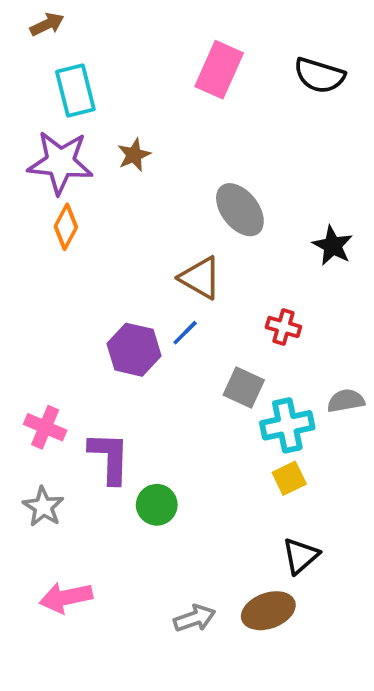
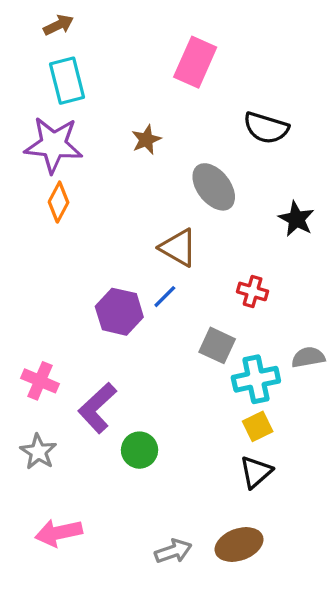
brown arrow: (47, 24) -> (59, 25), moved
black semicircle: (319, 75) -> (266, 128), moved
brown star: (134, 155) -> (146, 140), moved
purple L-shape: (109, 458) -> (97, 408), turned -135
black triangle: (300, 556) -> (256, 472), moved

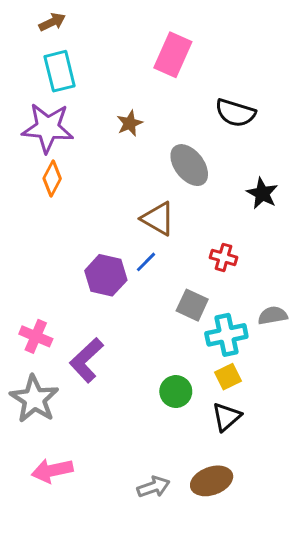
green circle: (140, 450) -> (176, 392), moved
gray star: (38, 452) -> (34, 399), size x1.5

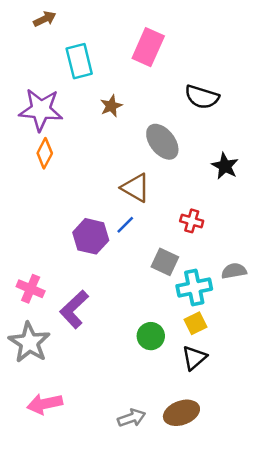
cyan rectangle: (60, 71) -> (79, 61), moved

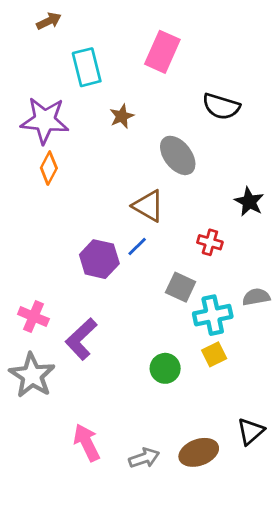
black star: (225, 166) -> (249, 202), moved
black triangle: (194, 358) -> (251, 431), moved
pink arrow: (45, 404) -> (87, 443), moved, turned 76

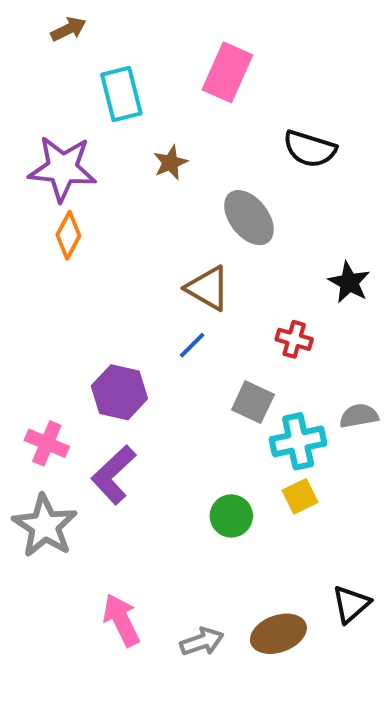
purple hexagon: (99, 259) -> (119, 392), moved

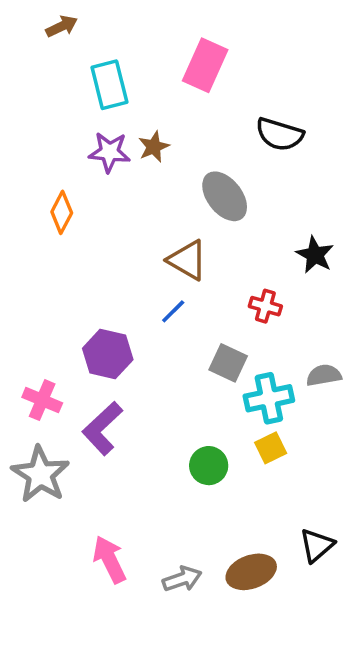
purple star: (62, 169) -> (109, 152), moved, size x0.7

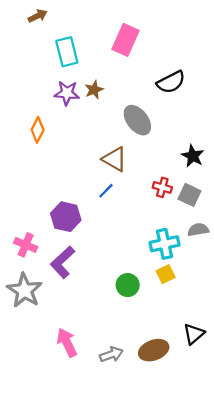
black semicircle: (280, 134) -> (171, 82), turned -44
gray square: (228, 363) -> (189, 195), moved

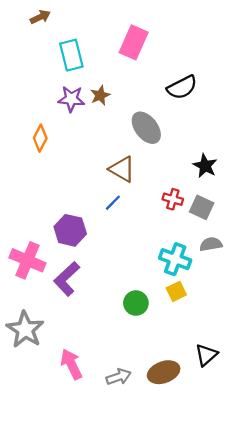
cyan cross: (165, 244) -> (175, 259), turned 32
pink cross: (26, 245) -> (28, 260), size x1.4
gray star: (25, 290) -> (25, 330), moved

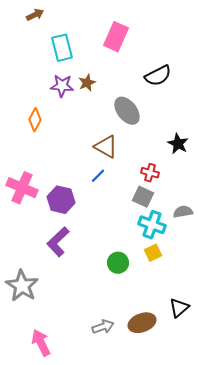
gray square: (202, 207) -> (143, 197), moved
pink cross: (28, 260) -> (22, 188), moved
pink arrow: (71, 364) -> (41, 343), moved

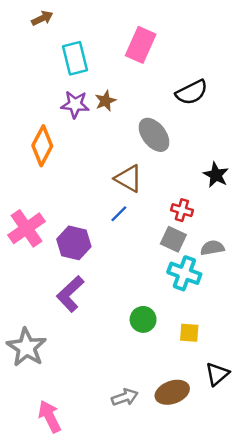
orange diamond: (35, 120) -> (42, 146), size x1.4
pink cross: (22, 188) -> (26, 228), turned 32
gray semicircle: (183, 212) -> (212, 248), moved
yellow square: (153, 253) -> (189, 333), moved, turned 30

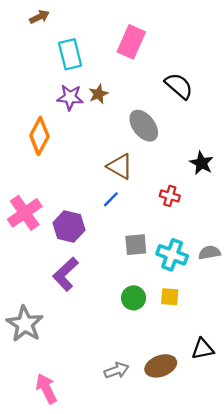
black semicircle: (192, 92) -> (179, 86), turned -112
gray square: (173, 239) -> (136, 245), moved, turned -30
gray semicircle: (212, 248) -> (209, 253), moved
yellow square: (189, 333) -> (170, 297), moved
black triangle: (217, 374) -> (203, 349), turned 30

